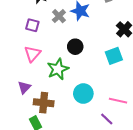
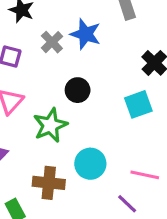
brown cross: (44, 103) -> (49, 183), moved

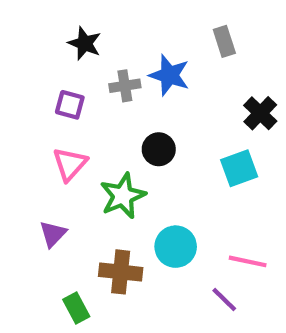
gray cross: (52, 42) -> (125, 86), turned 35

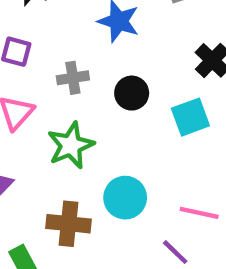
gray cross: (125, 86) -> (73, 78), moved
black circle: (159, 149) -> (132, 93), moved

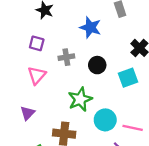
green star: (71, 145) -> (80, 99), moved
cyan circle: (125, 198) -> (105, 120), moved

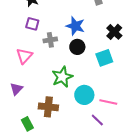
blue star: (90, 27) -> (75, 26), moved
purple square: (37, 43) -> (32, 24), moved

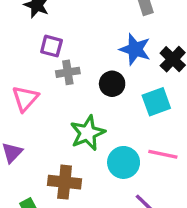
purple square: (32, 24) -> (51, 46), moved
blue star: (75, 26) -> (135, 49), moved
pink line: (108, 102) -> (163, 154), moved

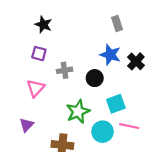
purple square: (51, 46) -> (39, 54), moved
cyan square: (156, 102) -> (116, 104), moved

